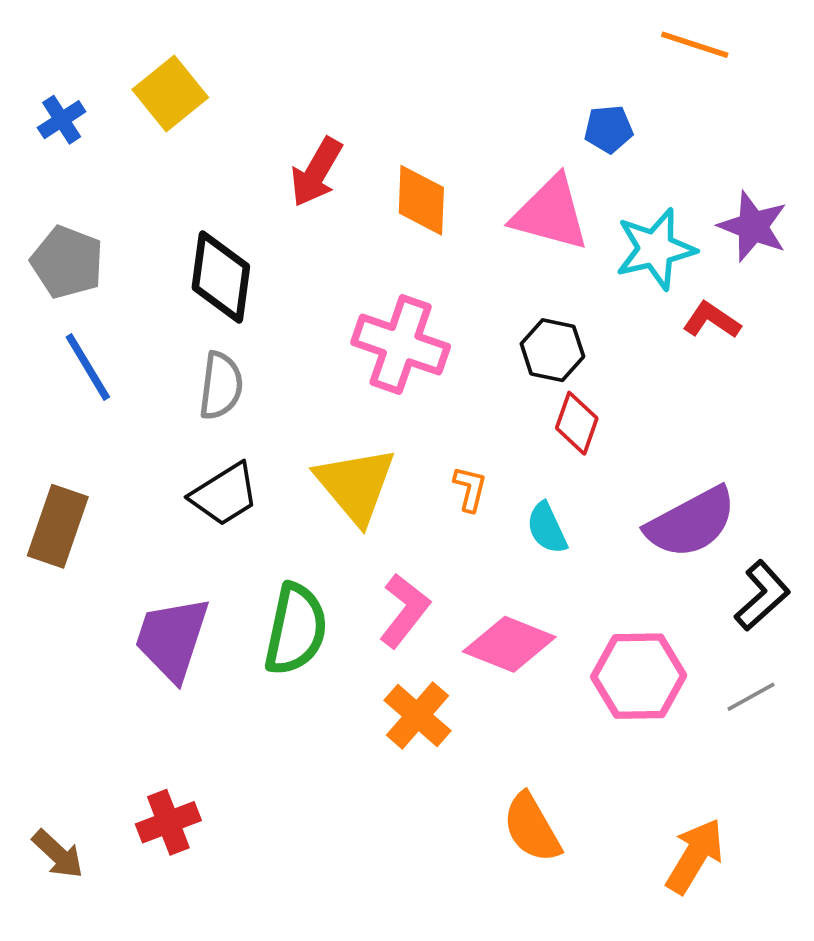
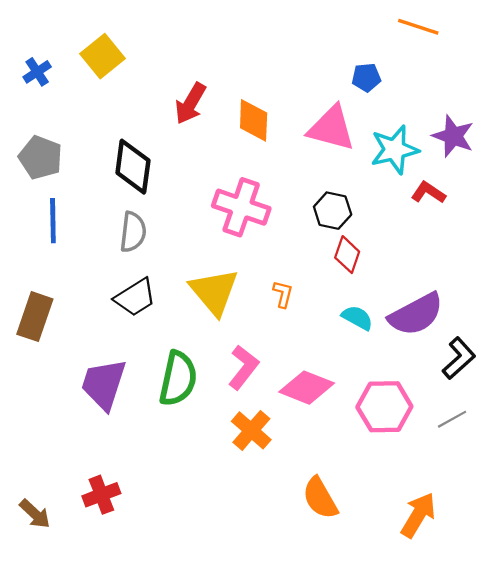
blue line: (88, 367) -> (53, 221), turned 30
cyan semicircle: (547, 528) -> (357, 318), moved, turned 144

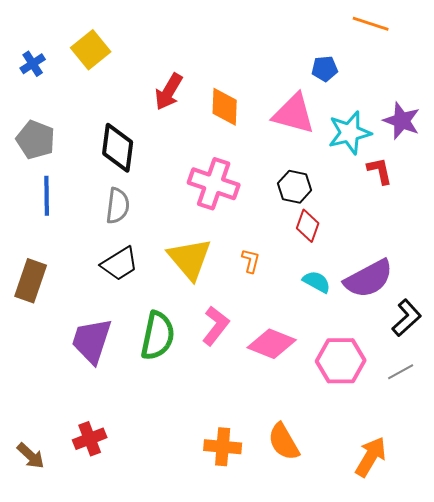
red L-shape: (428, 193) -> (380, 171), turned 44
orange cross: (251, 430) -> (223, 447), moved, turned -36

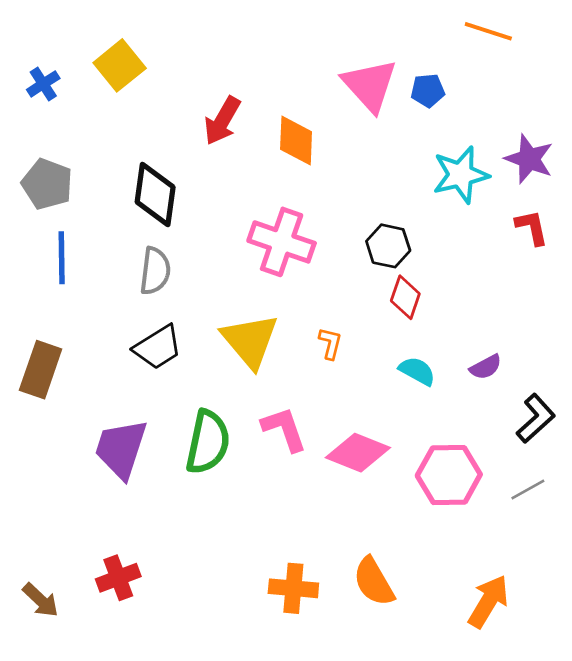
pink triangle: (294, 114) -> (370, 85), moved, turned 33
red L-shape: (380, 171) -> (532, 227), moved
purple semicircle: (369, 279) -> (486, 367), size x0.5
pink L-shape: (216, 326) -> (284, 429), turned -57

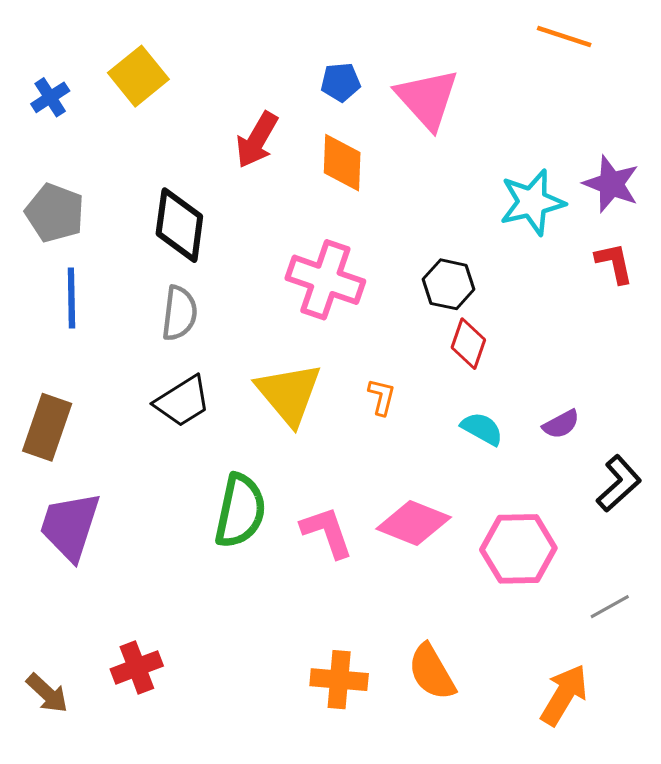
blue pentagon: (428, 90) -> (341, 82), moved
pink L-shape: (284, 429) -> (327, 532), moved
purple trapezoid: (121, 449) -> (70, 526), moved
gray line: (528, 490) -> (610, 607), moved

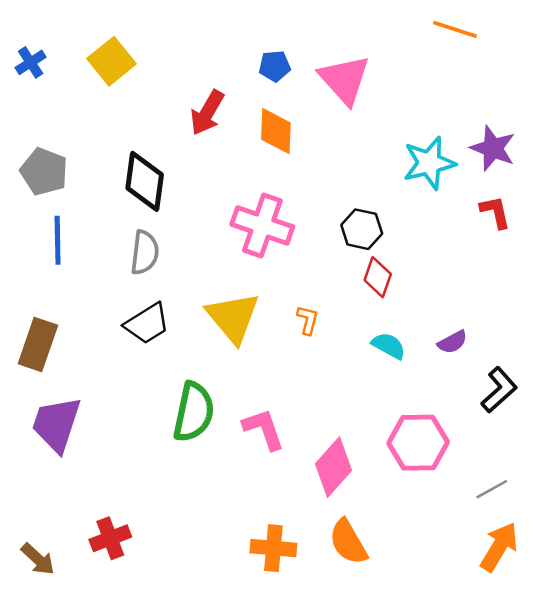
blue cross: (50, 97) -> (31, 62), moved
pink diamond: (414, 523) -> (333, 467), moved, turned -70
orange arrow: (564, 695) -> (499, 547), moved

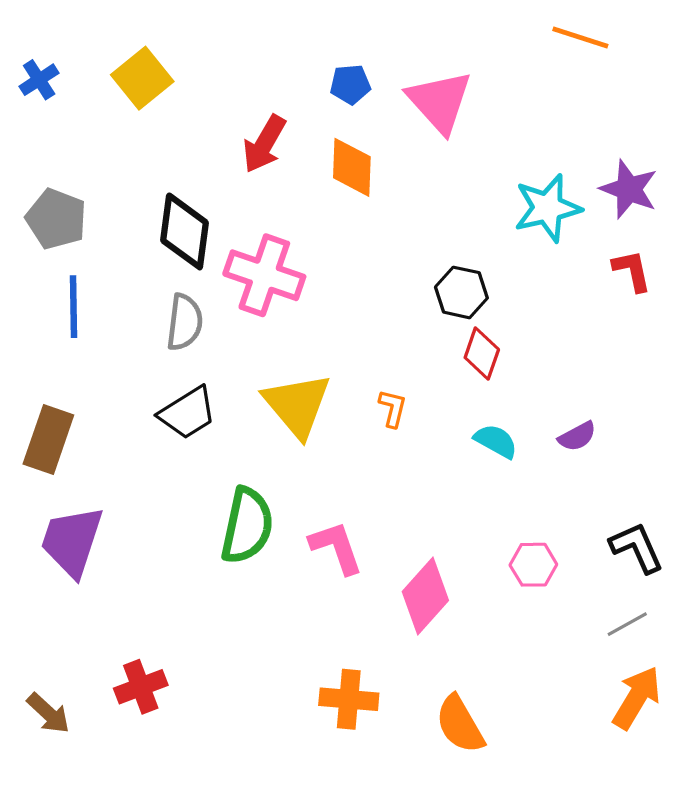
pink cross: (262, 226) -> (264, 275), moved
black L-shape: (499, 390) -> (637, 547), moved, turned -72
pink hexagon: (418, 443) -> (533, 565), size x0.6
orange semicircle: (348, 542) -> (460, 724), moved

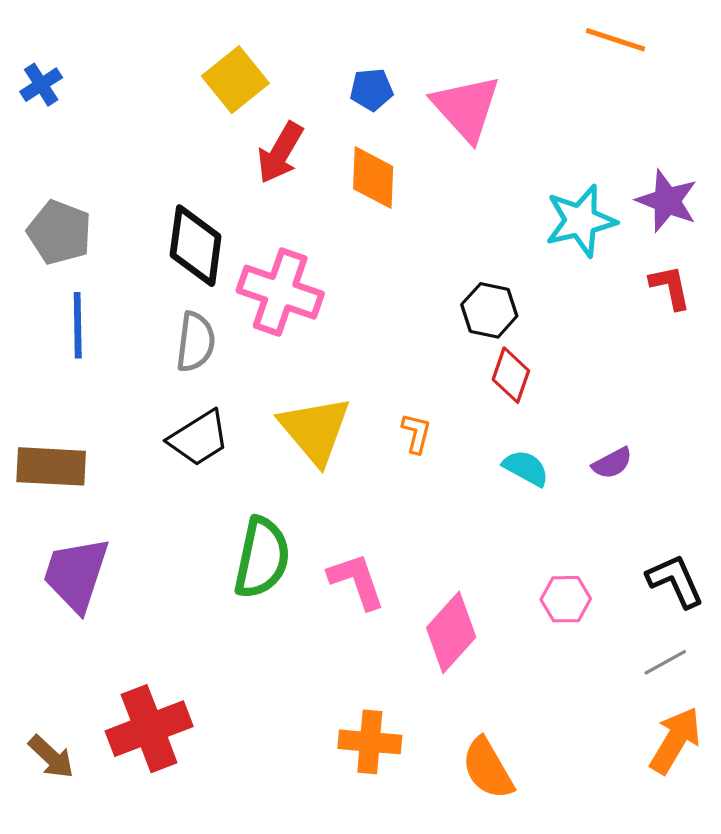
yellow square: (142, 78) -> (235, 80), moved
brown rectangle: (48, 440) -> (51, 466), turned 74
red cross: (141, 687) -> (149, 729), size x1.5

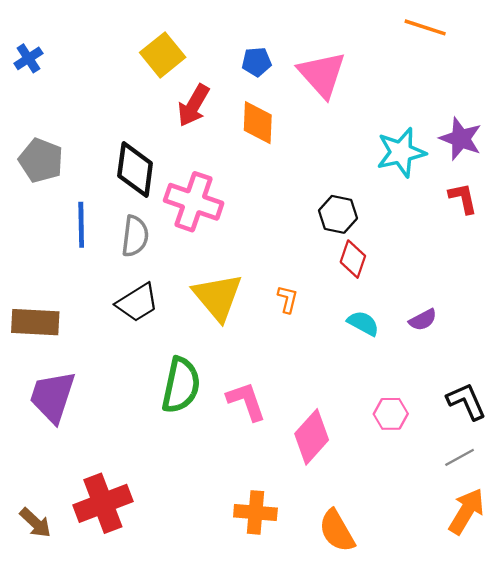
blue line: (78, 325) -> (81, 225), moved

